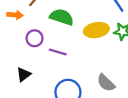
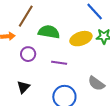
purple line: (58, 52) -> (59, 63), moved

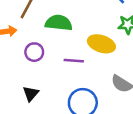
yellow ellipse: (81, 39) -> (101, 44), moved, turned 40

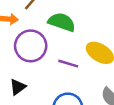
purple circle: (34, 52) -> (31, 46), size x1.6

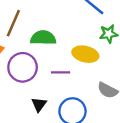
black triangle: (18, 87) -> (39, 104), moved

